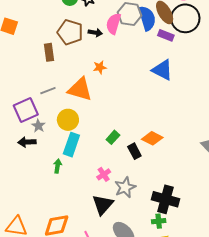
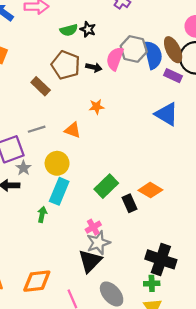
brown rectangle: (49, 52) -> (41, 86), turned -42
orange triangle: (80, 89) -> (73, 130), size x0.6
green rectangle: (113, 137) -> (106, 186), size x1.5
gray star: (125, 187) -> (98, 243), moved

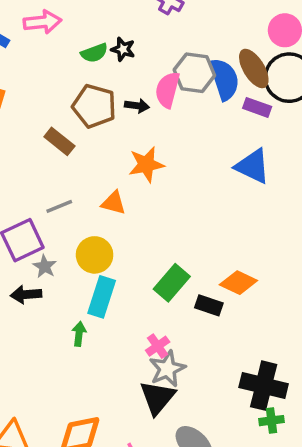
orange star: (96, 107) -> (146, 164), size x1.5
black rectangle: (129, 203) -> (209, 305), turned -42
green cross: (152, 283) -> (272, 421), moved

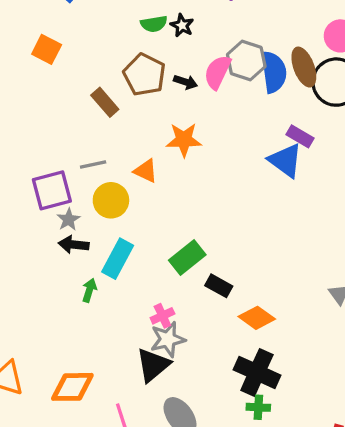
purple rectangle: (257, 107) -> (300, 136), moved
yellow circle: (95, 255) -> (111, 200), moved
orange diamond: (238, 283) -> (257, 318), moved
black arrow: (26, 295) -> (74, 245), moved

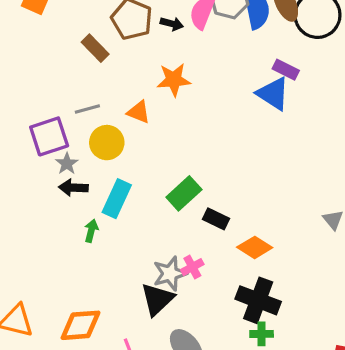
pink cross: (162, 316) -> (192, 267), moved

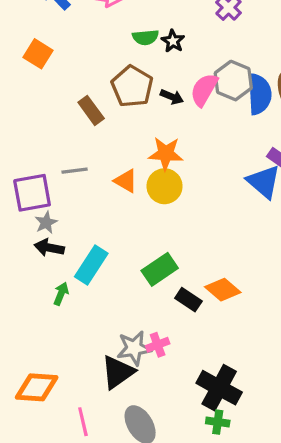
yellow circle: (107, 143) -> (165, 186), moved
orange diamond: (255, 247) -> (223, 290), moved

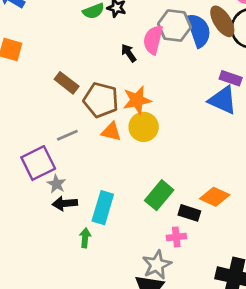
brown pentagon: (132, 86) -> (101, 100), moved
black arrow: (172, 97) -> (129, 53), turned -132
pink cross: (158, 345) -> (176, 237), moved, turned 30

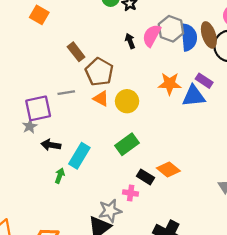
orange star: (137, 100) -> (170, 84), moved
blue triangle: (223, 100) -> (194, 96), turned -45
gray star: (56, 184) -> (30, 126), moved
green rectangle: (159, 195) -> (127, 144), moved

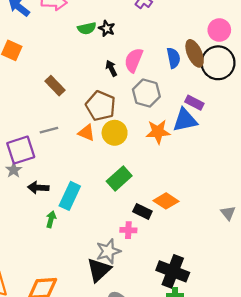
gray hexagon: (171, 29) -> (146, 93), moved
blue semicircle: (189, 37) -> (173, 58), size x0.7
brown pentagon: (99, 72) -> (101, 106), moved
orange star: (170, 84) -> (158, 132), moved

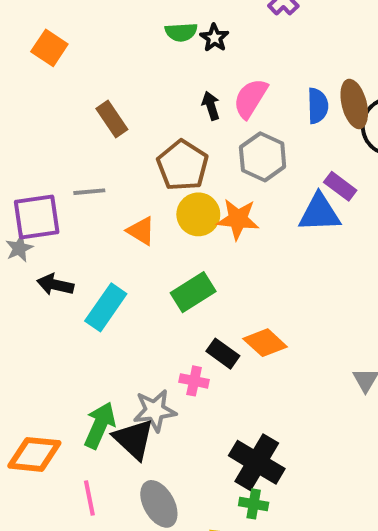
orange star: (158, 132) -> (238, 219), moved
orange triangle: (86, 133) -> (141, 231), moved
green arrow: (51, 219) -> (100, 425), moved, size x1.6
black triangle: (99, 270) -> (134, 439), turned -44

